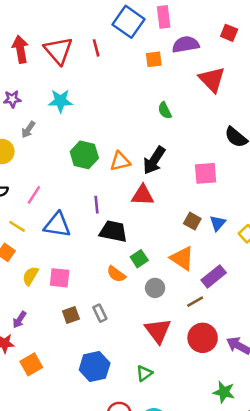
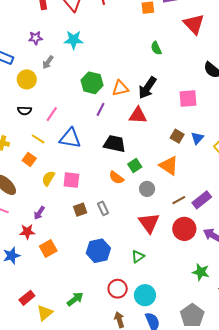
purple line: (96, 205) -> (101, 109), moved, turned 32
purple rectangle: (214, 276) -> (202, 200), moved

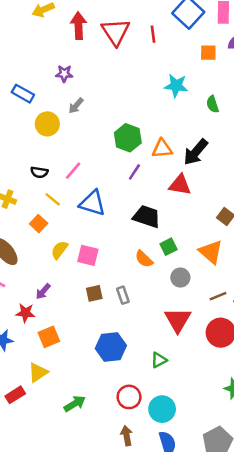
cyan star: (74, 40) -> (176, 86), moved
black semicircle: (24, 111) -> (39, 172), moved
yellow triangle: (45, 313) -> (38, 372), moved

